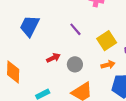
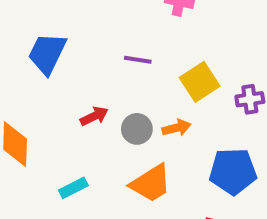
purple line: (75, 29) -> (138, 60), turned -40
orange arrow: (108, 65) -> (177, 128), moved

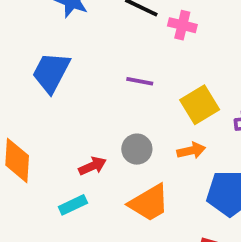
red arrow: (94, 116) -> (92, 166), moved
orange arrow: (177, 128) -> (191, 151), moved

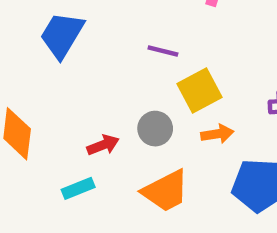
yellow square: (200, 105) -> (199, 91), moved

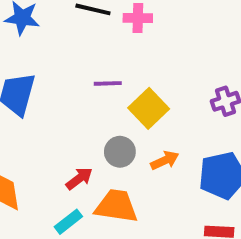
orange arrow: (217, 134) -> (165, 160), moved
orange trapezoid: (166, 191) -> (116, 206), moved, turned -129

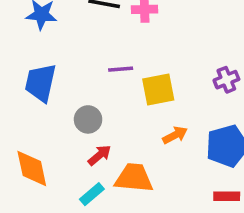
yellow square: (149, 108) -> (158, 90), turned 36
gray circle: (120, 152) -> (88, 119), moved

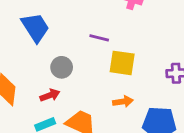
blue trapezoid: (41, 83) -> (35, 27), turned 116
red arrow: (100, 155) -> (50, 95), moved

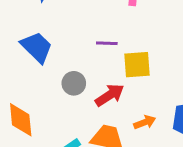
red arrow: (50, 95) -> (110, 95), moved, size x1.4
orange arrow: (123, 102) -> (145, 122), moved

